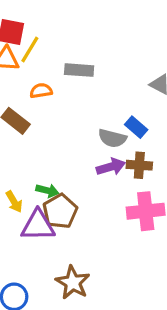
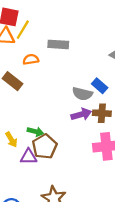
purple triangle: (38, 225) -> (29, 157), size x0.7

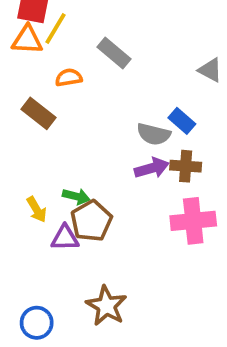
gray rectangle: (58, 44) -> (114, 53), turned 36

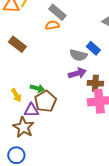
orange semicircle: (69, 78) -> (52, 25), moved
brown cross: (186, 166) -> (95, 83), moved
brown star: (106, 306) -> (23, 127), moved

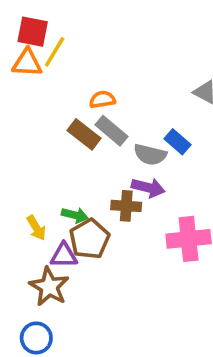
gray rectangle: (57, 12) -> (112, 131), moved
brown rectangle: (17, 44) -> (84, 134), moved
purple arrow: (77, 73) -> (148, 188), turned 30
brown cross: (95, 83) -> (126, 206), moved

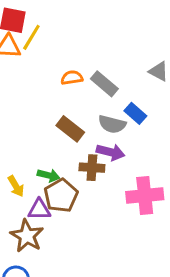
gray rectangle: (112, 131) -> (104, 84), moved
brown rectangle: (84, 134) -> (70, 129), moved

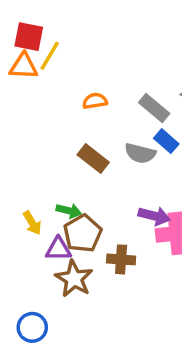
gray rectangle: (104, 84) -> (154, 108), moved
purple arrow: (111, 152) -> (154, 216), moved
brown cross: (92, 168) -> (121, 259), moved
brown star: (27, 236) -> (74, 279), moved

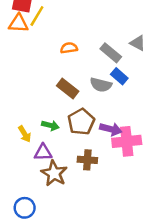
brown pentagon: (83, 233) -> (81, 122), moved

